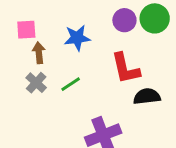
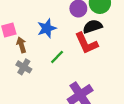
green line: (71, 84) -> (57, 57), moved
black semicircle: (147, 96) -> (93, 26), moved

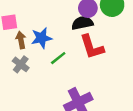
black semicircle: (93, 26) -> (82, 23), moved
blue star: (47, 28) -> (42, 38), moved

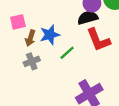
brown arrow: (21, 40) -> (30, 38), turned -147
gray cross: (21, 64) -> (32, 61), turned 35

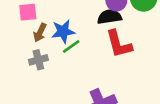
green line: (67, 53) -> (71, 46), moved

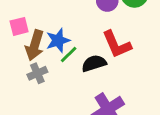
black semicircle: (109, 17) -> (94, 63), moved
brown arrow: (40, 33) -> (35, 45), size x1.5

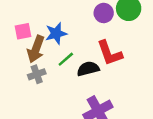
blue star: (58, 40) -> (56, 33), moved

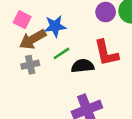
pink square: (23, 31) -> (22, 20), turned 30
brown arrow: (36, 49) -> (33, 39), turned 32

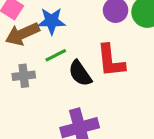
gray cross: (30, 65) -> (24, 76), moved
black semicircle: (83, 66) -> (80, 73), turned -125

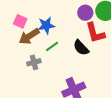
red L-shape: (111, 61) -> (95, 33), moved
black semicircle: (80, 73) -> (81, 48), moved

